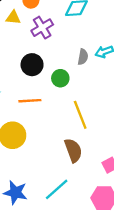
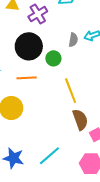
black circle: (32, 65) -> (29, 46), size x1.4
brown semicircle: (73, 150) -> (80, 120), moved

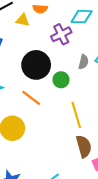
purple cross: (38, 14) -> (61, 34), moved
orange line: (27, 78) -> (31, 98), turned 36

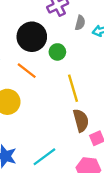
gray semicircle: (83, 62) -> (80, 23), moved

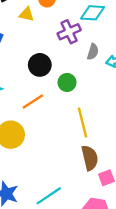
black circle: (32, 37) -> (40, 65), size x0.7
orange line: (27, 71) -> (33, 102), turned -72

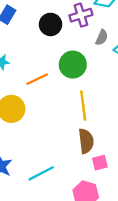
black circle: (40, 65) -> (51, 24), moved
green circle: (67, 82) -> (73, 65), size x1.5

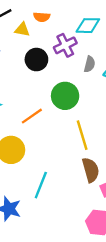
cyan line: (41, 173) -> (41, 185), moved, turned -32

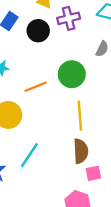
purple cross: (65, 45) -> (69, 18), moved
black circle: (36, 60) -> (38, 31), moved

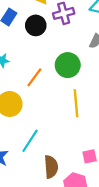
orange line: (35, 87) -> (34, 77), turned -30
brown semicircle: (81, 151) -> (51, 167), moved

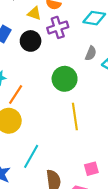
orange line: (34, 77) -> (16, 94), moved

